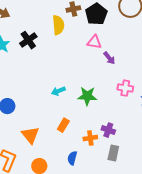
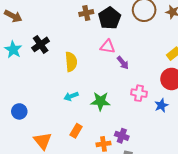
yellow semicircle: (58, 25) -> (71, 62), moved

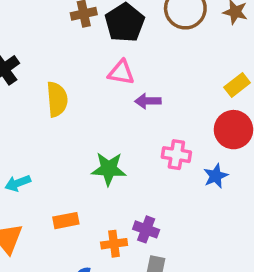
purple arrow: (123, 63) -> (148, 101), turned 128
cyan arrow: (71, 96) -> (18, 183), moved
orange rectangle: (76, 131) -> (66, 221), turned 48

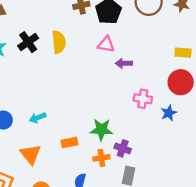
yellow rectangle: (237, 85) -> (183, 53), turned 42
yellow semicircle: (57, 99) -> (59, 42), moved
green star: (109, 169) -> (101, 130), moved

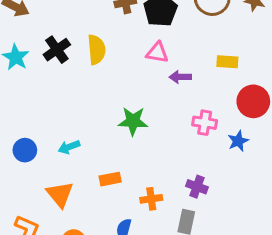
yellow rectangle: (183, 53) -> (227, 62), moved
green star: (101, 130) -> (133, 121), moved
purple cross: (123, 148) -> (197, 187), moved

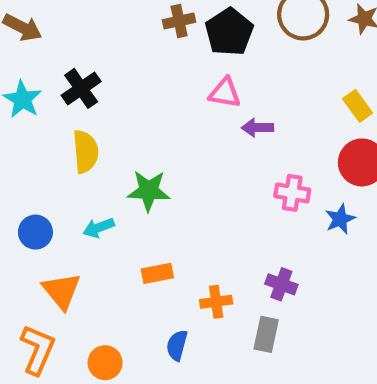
yellow semicircle: (96, 50) -> (85, 152), moved
yellow rectangle: (227, 62) -> (358, 106), moved, turned 50
green star: (133, 121) -> (149, 191), moved
orange triangle: (60, 194) -> (62, 291), moved

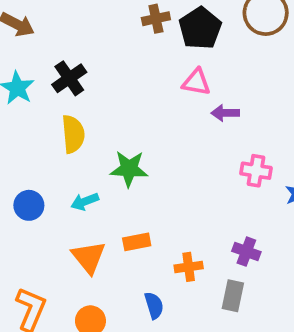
orange triangle: (62, 291) -> (89, 257), moved
blue semicircle: (177, 345) -> (154, 305), turned 148

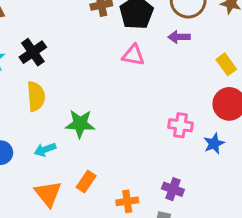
purple arrow: (225, 113) -> (179, 37), moved
orange rectangle: (137, 242) -> (86, 182), turned -45

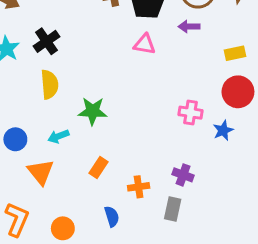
yellow rectangle: (226, 64) -> (235, 53), turned -66
orange triangle: (48, 194) -> (41, 172), moved

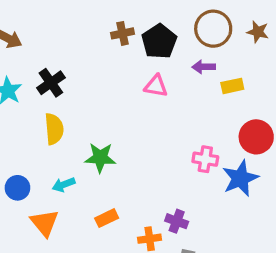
yellow rectangle: (235, 53) -> (232, 86), moved
blue star: (223, 130) -> (240, 178), size x1.6
orange rectangle: (98, 167) -> (107, 218), turned 30
purple cross: (183, 175) -> (177, 221), moved

